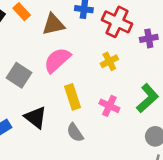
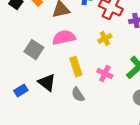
pink semicircle: (57, 60) -> (64, 38), turned 30

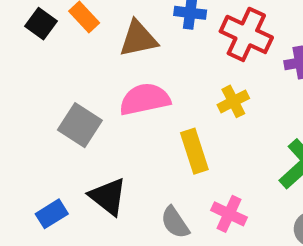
yellow rectangle: (76, 67) -> (194, 151), moved
pink cross: (105, 74) -> (229, 214), moved

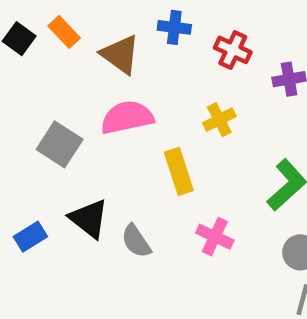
red cross: (246, 34) -> (233, 50), size x0.7
brown triangle: (138, 39) -> (120, 54), turned 48
gray semicircle: (175, 222) -> (136, 241), moved

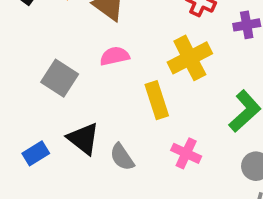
pink semicircle: (127, 117) -> (115, 56), size x0.7
yellow cross: (219, 120) -> (190, 58), size x1.6

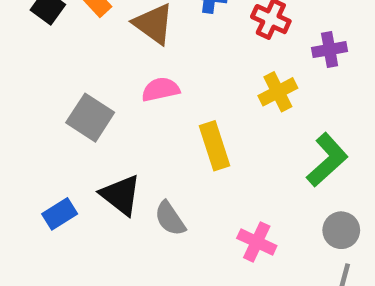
yellow cross: (190, 58) -> (278, 92), moved, size x0.7
pink cross: (186, 153) -> (257, 242), moved

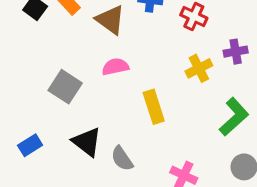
purple cross: (330, 50) -> (236, 52), moved
blue rectangle: (60, 214) -> (30, 145), moved

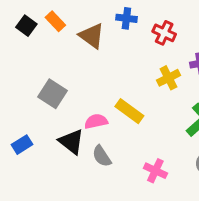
pink semicircle: (115, 67) -> (96, 121), moved
yellow rectangle: (154, 107) -> (129, 111), turned -36

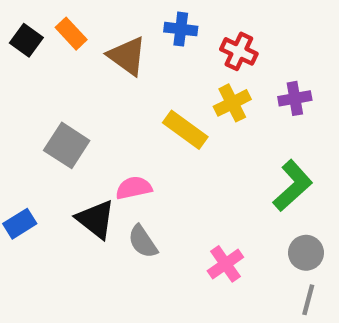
yellow cross: (169, 78) -> (232, 103), moved
yellow rectangle: (129, 111) -> (185, 130), moved
pink cross: (155, 171) -> (225, 264), turned 30

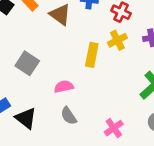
yellow rectangle: (185, 130) -> (92, 55), turned 65
black triangle: (96, 219) -> (26, 118), moved

